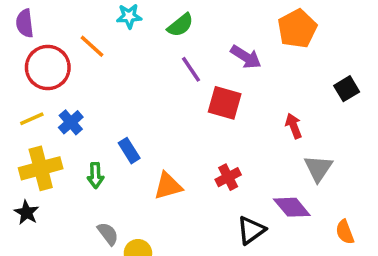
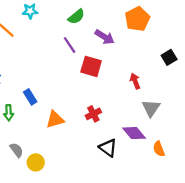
green semicircle: (180, 25) -> (76, 17), moved
black triangle: (251, 230) -> (108, 148), turned -48
orange semicircle: (345, 232) -> (159, 149), moved

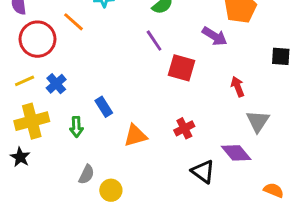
purple arrow: (105, 37) -> (215, 36), moved
black square: (169, 57) -> (281, 56), turned 35
orange semicircle: (159, 149) -> (274, 190), moved, turned 133
gray semicircle: (16, 150) -> (86, 174), turned 63

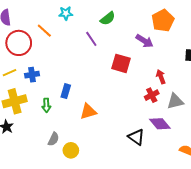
purple line: (154, 41) -> (91, 39), moved
blue cross: (56, 84) -> (32, 75), turned 32
blue rectangle: (104, 107) -> (66, 91), turned 48
gray triangle: (258, 121) -> (175, 101), turned 42
red cross: (184, 128) -> (152, 95), moved

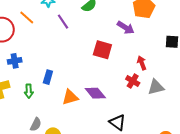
purple line: (91, 39) -> (63, 22), moved
red cross: (152, 95) -> (133, 81), turned -32
purple diamond: (160, 124) -> (95, 93), moved

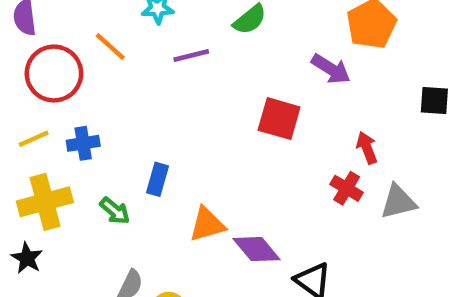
purple line: (63, 22) -> (191, 55), turned -70
green arrow: (29, 91) -> (115, 211), turned -48
purple diamond: (95, 93) -> (257, 249), moved

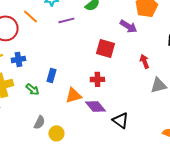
red cross: (347, 188) -> (97, 79), moved, turned -32

